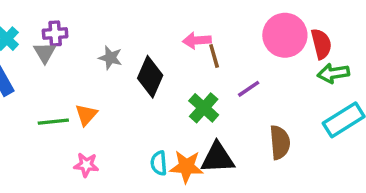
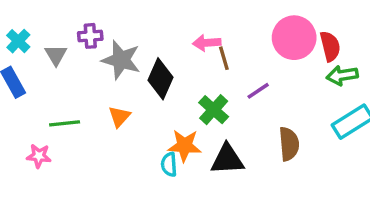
purple cross: (55, 34) -> (90, 36), moved
gray star: (110, 58) -> (121, 60), size x1.6
orange triangle: (86, 115) -> (119, 116), moved
pink star: (86, 165) -> (39, 156), moved
orange star: (186, 167) -> (184, 146), moved

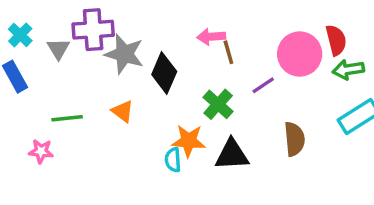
purple cross: (90, 36) -> (93, 30), size x1.6
pink circle: (294, 38) -> (300, 54), moved
orange triangle: (119, 116) -> (123, 111), turned -35

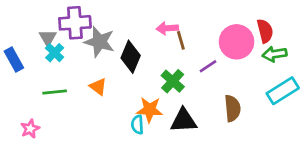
cyan cross: (20, 35) -> (55, 53), moved
pink star: (41, 151) -> (30, 129), moved, turned -30

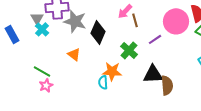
pink arrow: (167, 28) -> (125, 11), turned -42
green line: (55, 92) -> (42, 71), moved, turned 36
brown semicircle: (232, 108) -> (167, 85), moved
black triangle: (184, 121) -> (153, 74), moved
pink star: (30, 129) -> (46, 85), moved

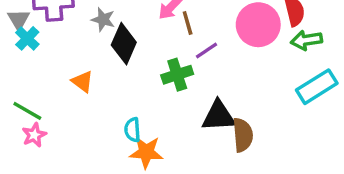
gray star: (75, 21) -> (103, 19), moved, size x0.6
purple line: (155, 39) -> (207, 51), moved
green cross: (129, 50) -> (177, 75), turned 30
orange star: (112, 71) -> (146, 152), moved

